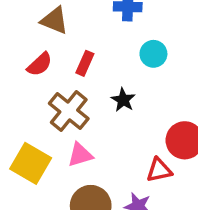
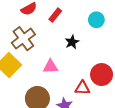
brown cross: (69, 111) -> (23, 39), moved
pink triangle: (80, 155) -> (50, 67), moved

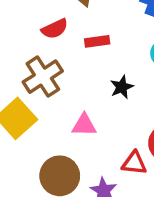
red rectangle: (55, 15) -> (97, 41), turned 40

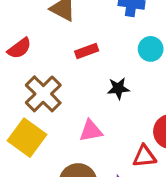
red semicircle: (55, 29) -> (19, 48), moved
black star: (122, 87) -> (118, 88), turned 30

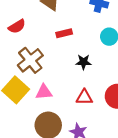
pink triangle: (91, 131) -> (44, 92), moved
red triangle: (144, 156) -> (84, 97), moved

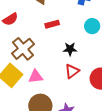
red triangle: (84, 97) -> (72, 71), moved, turned -35

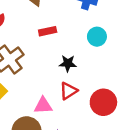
pink triangle: (36, 76) -> (43, 106), moved

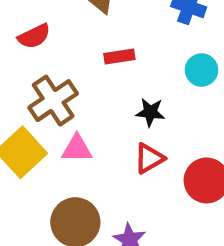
pink triangle: (43, 106) -> (77, 149), moved

